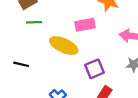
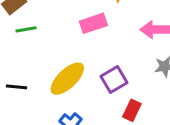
yellow ellipse: (64, 46) -> (67, 79), moved, turned -60

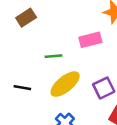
green line: (26, 29) -> (54, 56), moved

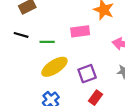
black line: (22, 88) -> (21, 35), moved

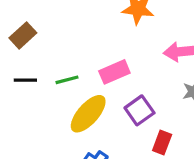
pink rectangle: (80, 31) -> (114, 72), moved

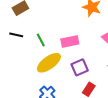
green line: (67, 80) -> (41, 40), turned 64

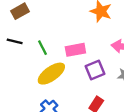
purple square: (80, 67) -> (95, 70), moved

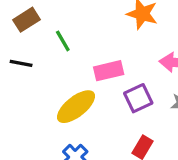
green line: (43, 48) -> (63, 41), moved

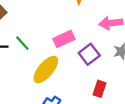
green line: (63, 41) -> (22, 43), moved

